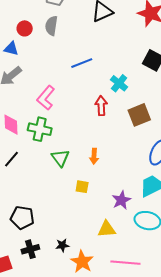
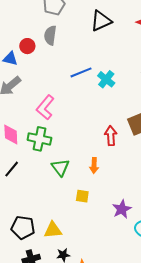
red circle: (25, 28) -> (27, 46), moved
cyan cross: (119, 83) -> (106, 79), moved
red arrow: (101, 106) -> (111, 136), moved
yellow triangle: (107, 229) -> (53, 230), moved

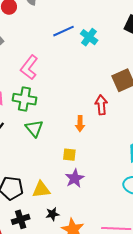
red arrow: (111, 136) -> (101, 105), moved
green triangle: (60, 167) -> (34, 128), moved
purple star: (122, 209) -> (75, 178), moved

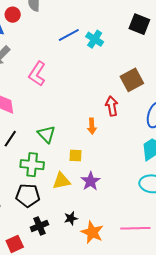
green cross: (24, 99) -> (32, 165), moved
yellow square: (69, 155) -> (76, 155), moved
yellow triangle: (41, 190) -> (61, 181), moved

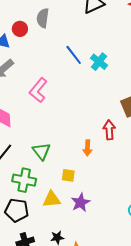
blue line: (69, 35) -> (74, 55), turned 75

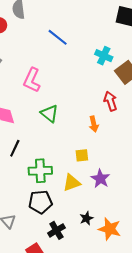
cyan cross: (99, 62) -> (104, 56), moved
green triangle: (41, 151) -> (49, 114), moved

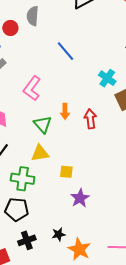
red arrow: (110, 101) -> (90, 119), moved
orange arrow: (94, 124) -> (65, 111), moved
yellow triangle: (72, 183) -> (40, 153), moved

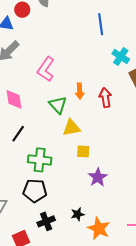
blue line: (66, 51) -> (101, 24), moved, turned 35
yellow triangle: (40, 153) -> (72, 128), moved

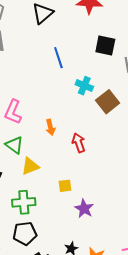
red arrow: (105, 98) -> (79, 143), moved
green triangle: (58, 105) -> (14, 145), moved
yellow triangle: (72, 128) -> (30, 166), moved

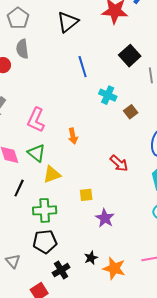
black square: (105, 45) -> (130, 56), turned 35
brown square: (108, 102) -> (131, 112), size x0.6
red arrow: (79, 143) -> (119, 163), moved, turned 150

